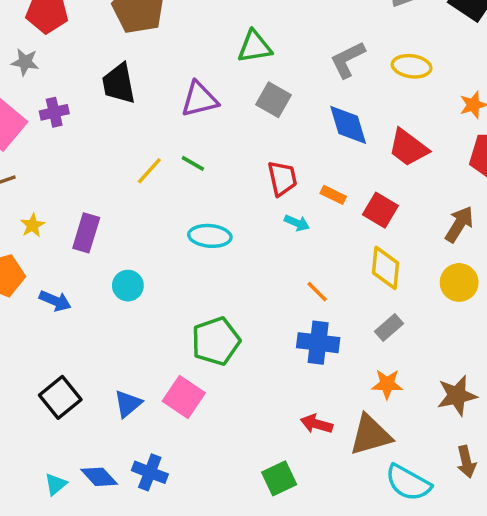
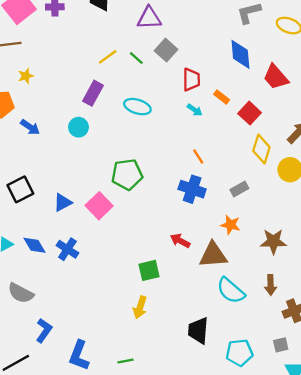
gray square: (274, 100) -> (166, 50), moved
purple rectangle: (86, 233) -> (93, 93), moved
yellow diamond: (386, 268) -> (261, 149), moved

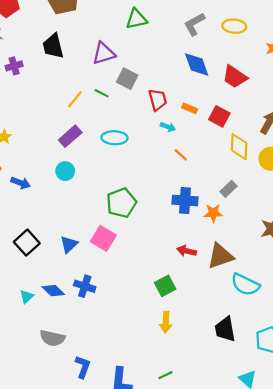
purple rectangle: (93, 93) -> (70, 136), turned 35
orange line: (198, 156) -> (181, 155), moved
orange star: (230, 225) -> (213, 213), moved

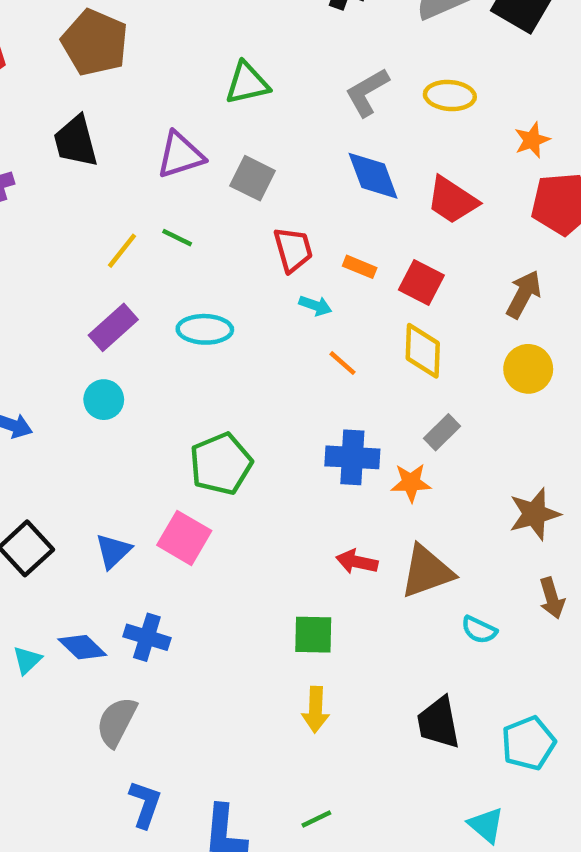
gray square: (127, 79) -> (252, 178), moved
yellow diamond: (239, 147) -> (423, 351), moved
cyan semicircle: (245, 285) -> (479, 630), size x0.6
green square: (165, 286) -> (313, 635), turned 30
gray semicircle: (52, 338) -> (117, 722), moved, turned 105

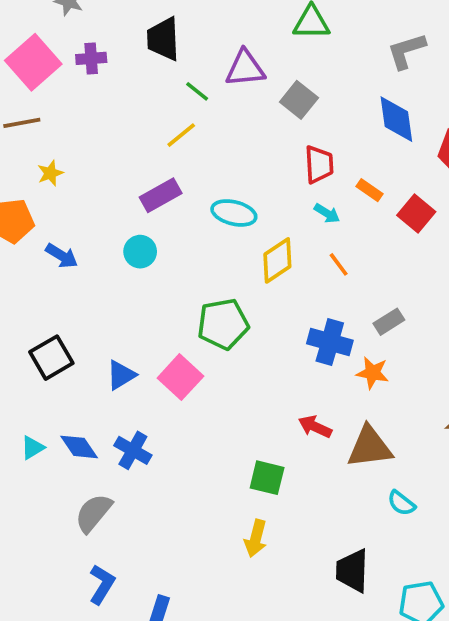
green line: (177, 238) -> (197, 91), moved
yellow diamond: (423, 351) -> (277, 260), moved, turned 42
gray rectangle: (442, 432) -> (389, 322), moved

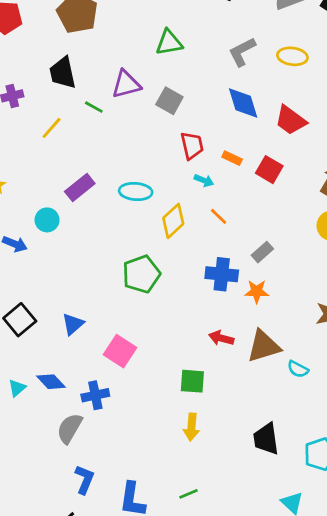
yellow line: (181, 135) -> (52, 128), moved
cyan circle: (140, 252) -> (47, 220), moved
pink square: (180, 377) -> (120, 351), moved
blue cross: (133, 450) -> (95, 395), moved, turned -32
cyan semicircle: (401, 503) -> (298, 369), moved

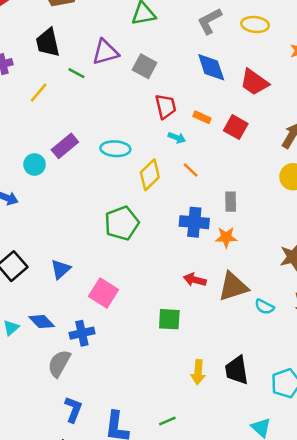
cyan circle: (47, 220) -> (35, 164), moved
gray rectangle: (262, 252) -> (231, 202), turned -48
yellow arrow: (191, 427) -> (198, 372), moved

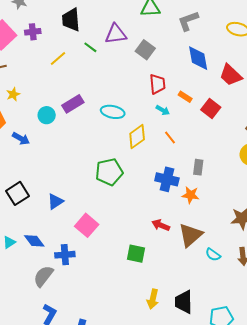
gray L-shape: (209, 21) -> (188, 21), moved
brown triangle: (233, 287) -> (190, 235), turned -32

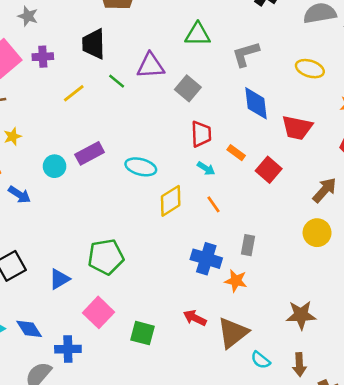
red trapezoid: (231, 75) -> (297, 128), turned -35
green pentagon: (109, 172) -> (106, 257), moved
green square: (136, 254) -> (143, 333), moved

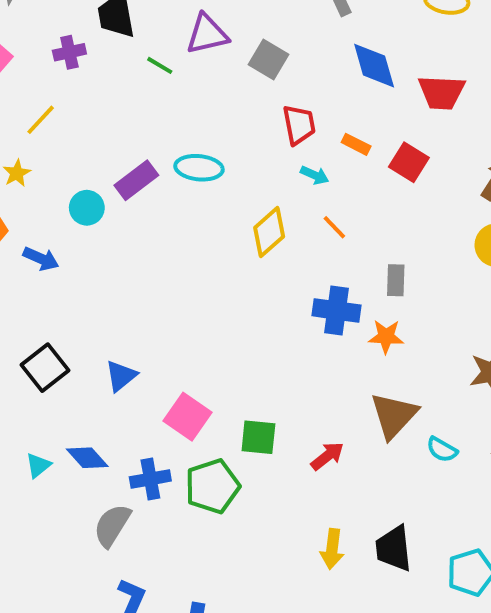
purple cross: (43, 57) -> (69, 52), moved
yellow line: (74, 93) -> (41, 120), moved
cyan ellipse: (141, 167) -> (199, 168), moved
green pentagon: (106, 257) -> (212, 486), moved
red arrow: (195, 318) -> (327, 456), moved, turned 125

